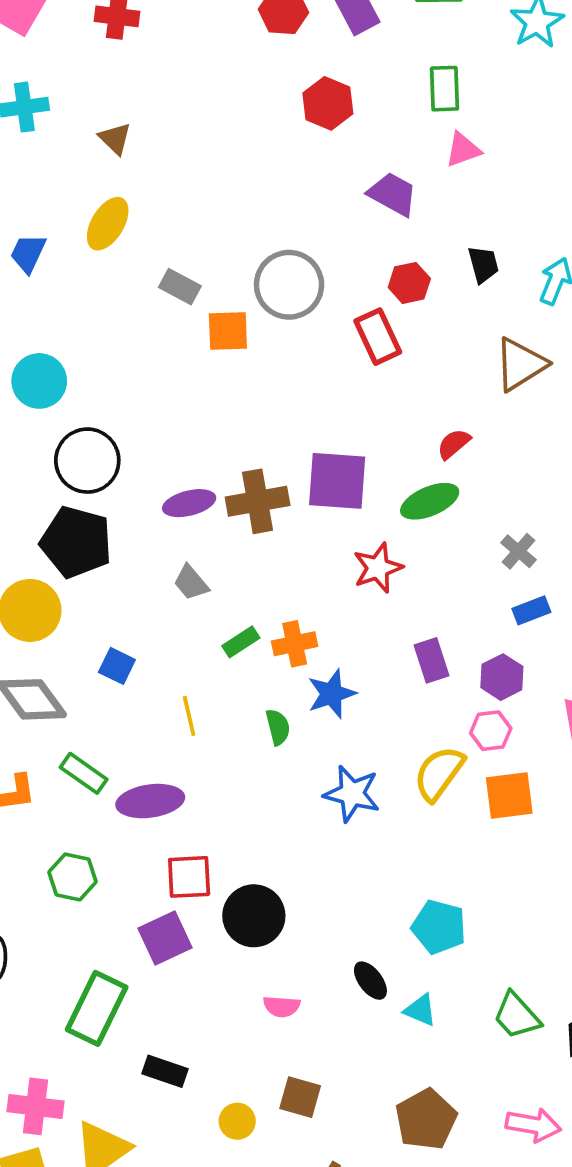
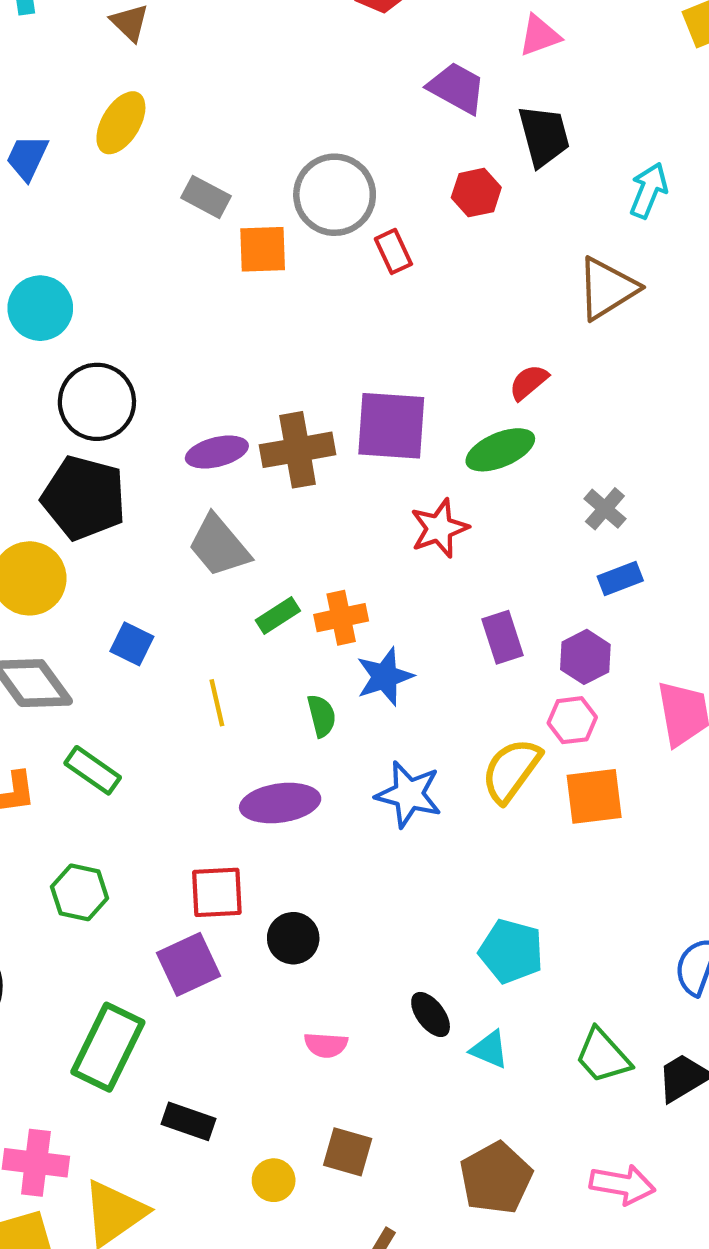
black trapezoid: (483, 264) -> (544, 136), moved, size x1.4
red rectangle: (378, 337) -> (393, 251), moved, size x0.7
gray trapezoid: (191, 583) -> (219, 546), size x1.5
purple ellipse: (150, 801) -> (280, 803), moved
black circle: (254, 916) -> (293, 938), size x0.7

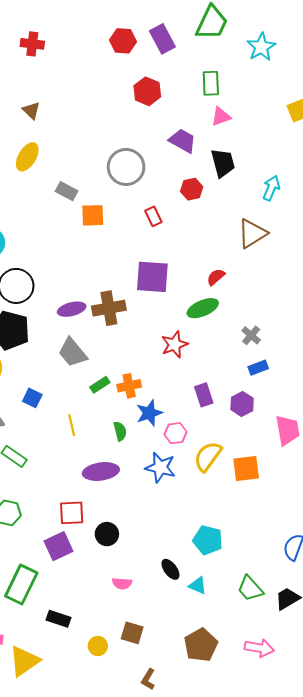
gray circle: (335, 195) -> (126, 167), moved
purple square: (391, 426) -> (152, 277), moved
pink hexagon: (572, 720) -> (175, 433), moved

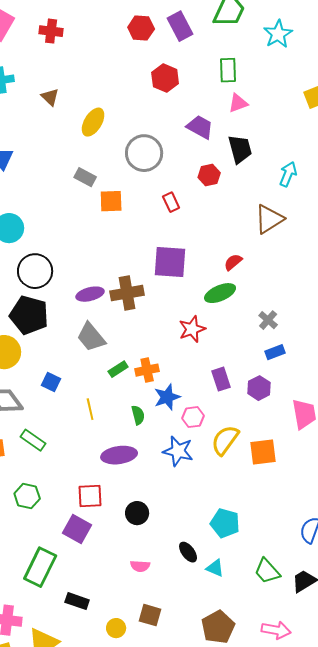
yellow ellipse: (27, 157) -> (93, 122), moved
black circle: (107, 534) -> (137, 513), moved
purple square: (59, 546) -> (77, 529), turned -36

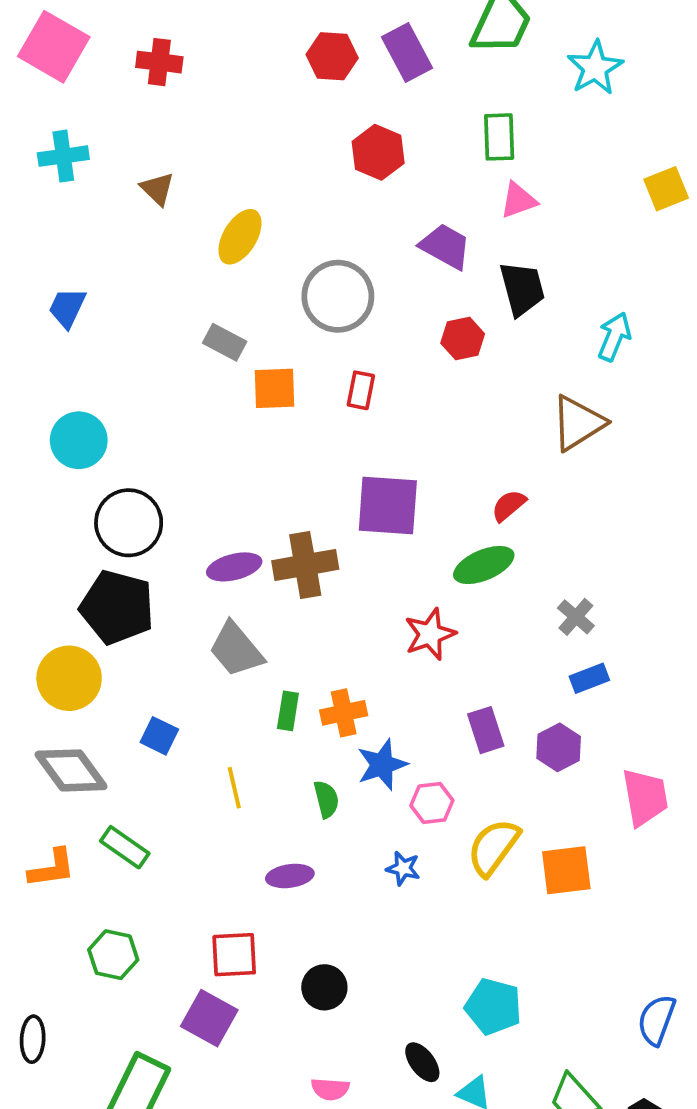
red rectangle: (171, 202) -> (361, 390), moved, turned 36
green rectangle: (118, 369) -> (288, 711), turned -48
blue star: (178, 451) -> (403, 868), size x0.6
purple ellipse: (119, 455) -> (290, 876), size x0.7

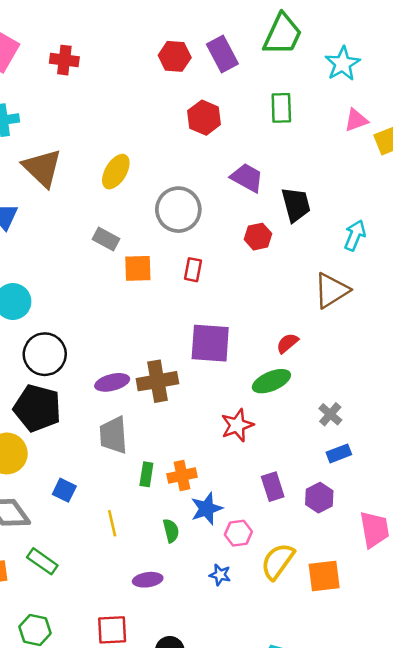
brown triangle: (157, 189) -> (42, 168), moved, size x1.8
pink triangle: (518, 200) -> (356, 120), moved
gray trapezoid: (236, 649) -> (113, 435), turned 36

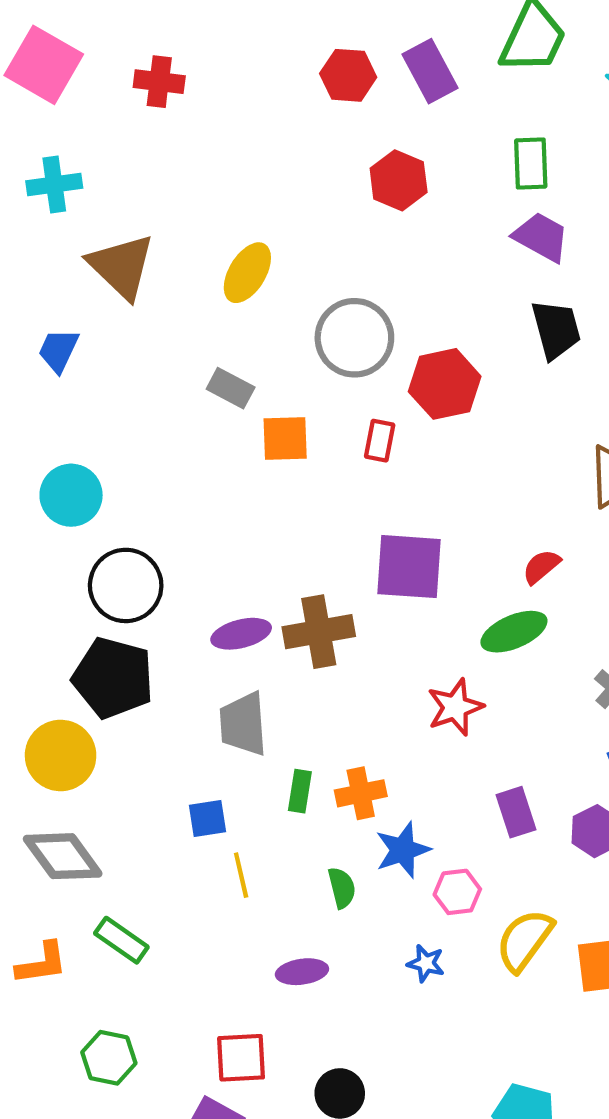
purple trapezoid: (247, 178) -> (541, 237), moved
red hexagon: (258, 237) -> (445, 384), moved, size x1.5
blue square: (64, 490) -> (207, 818), moved, turned -35

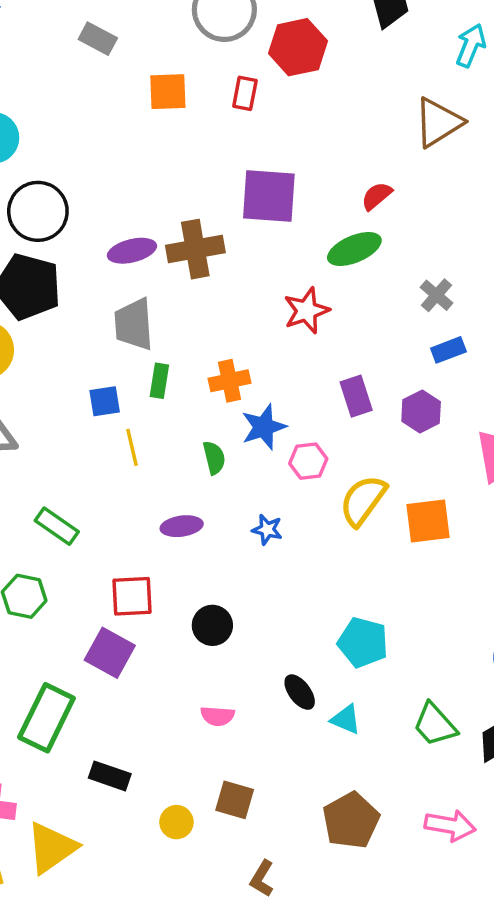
gray rectangle: (231, 388) -> (98, 39), moved
green rectangle: (300, 791) -> (159, 381), moved
green rectangle: (121, 940) -> (57, 526), moved
blue star: (426, 963) -> (267, 530), moved

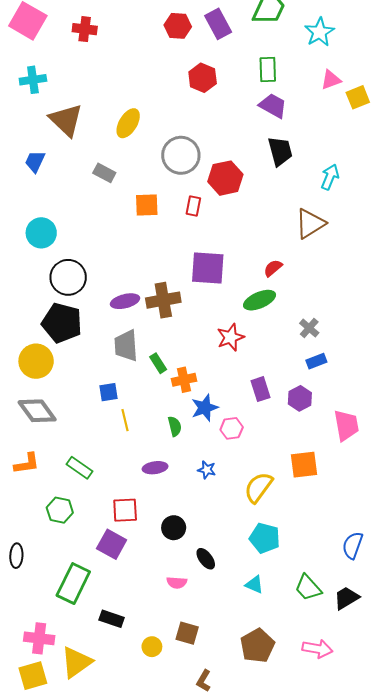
green rectangle: (159, 381) -> (158, 363), moved, turned -42
yellow semicircle: (363, 500) -> (258, 487), moved
black ellipse: (300, 692) -> (206, 559), moved

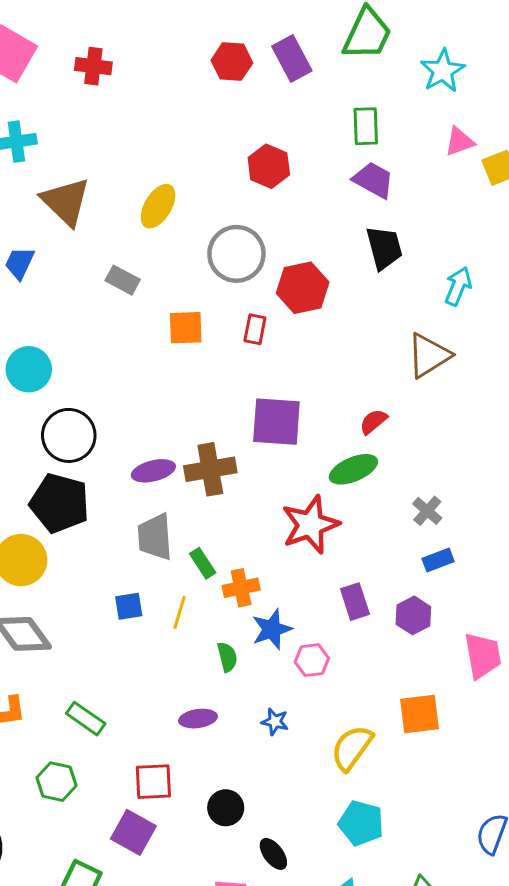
red hexagon: (203, 78) -> (269, 166), moved
red star: (231, 337) -> (310, 525), size x1.4
yellow line: (125, 420) -> (180, 612), moved, turned 30

